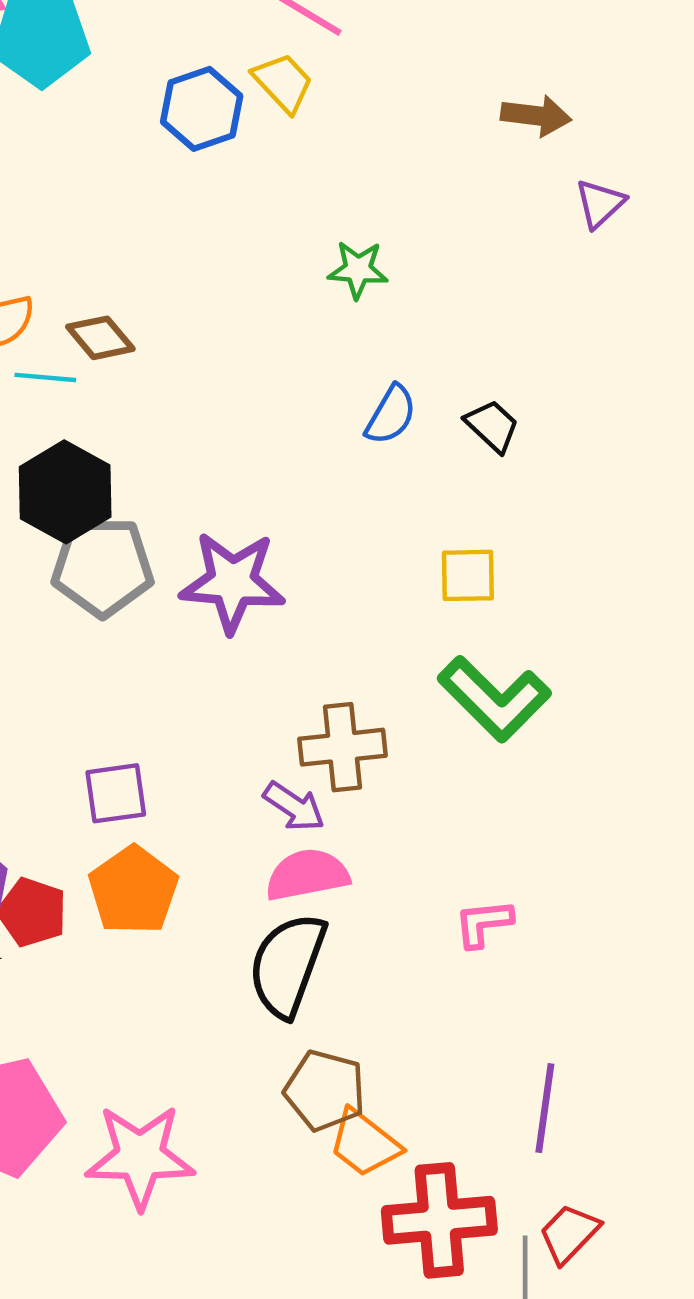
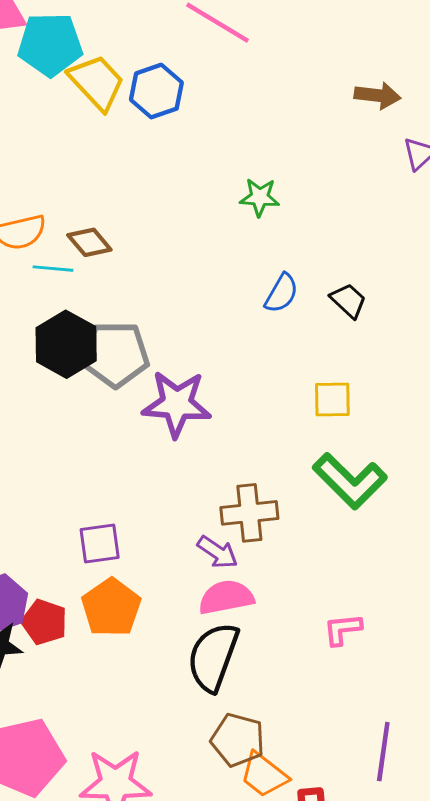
yellow trapezoid: (283, 83) -> (97, 82), moved, size x1.4
gray pentagon: (103, 567) -> (116, 354), moved

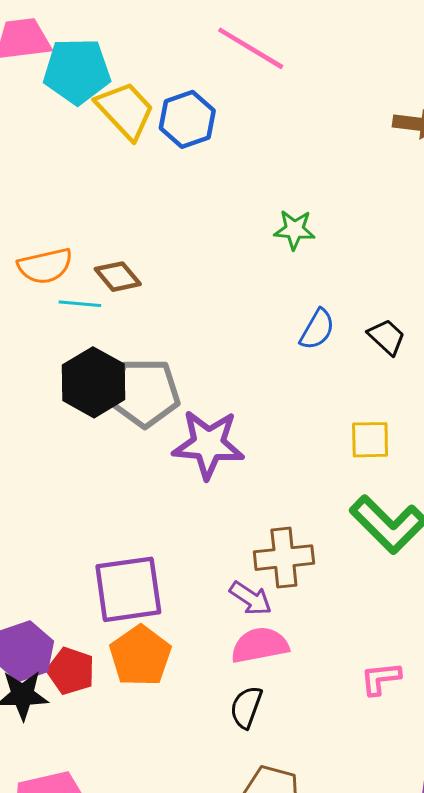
purple square: (100, 544) -> (128, 589), size x1.6
black semicircle: (213, 657) -> (246, 707), size x0.6

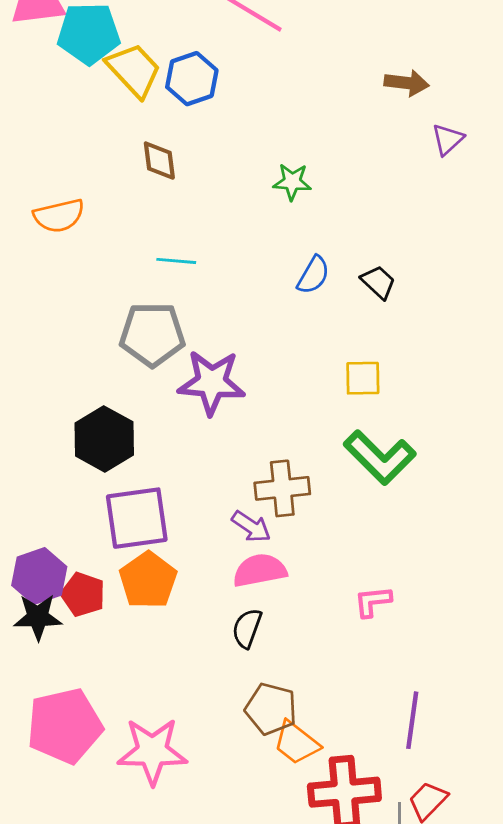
brown diamond: (118, 277) -> (159, 161), moved, turned 33
cyan line: (80, 304) -> (176, 261), moved
black hexagon: (94, 382) -> (104, 439), moved

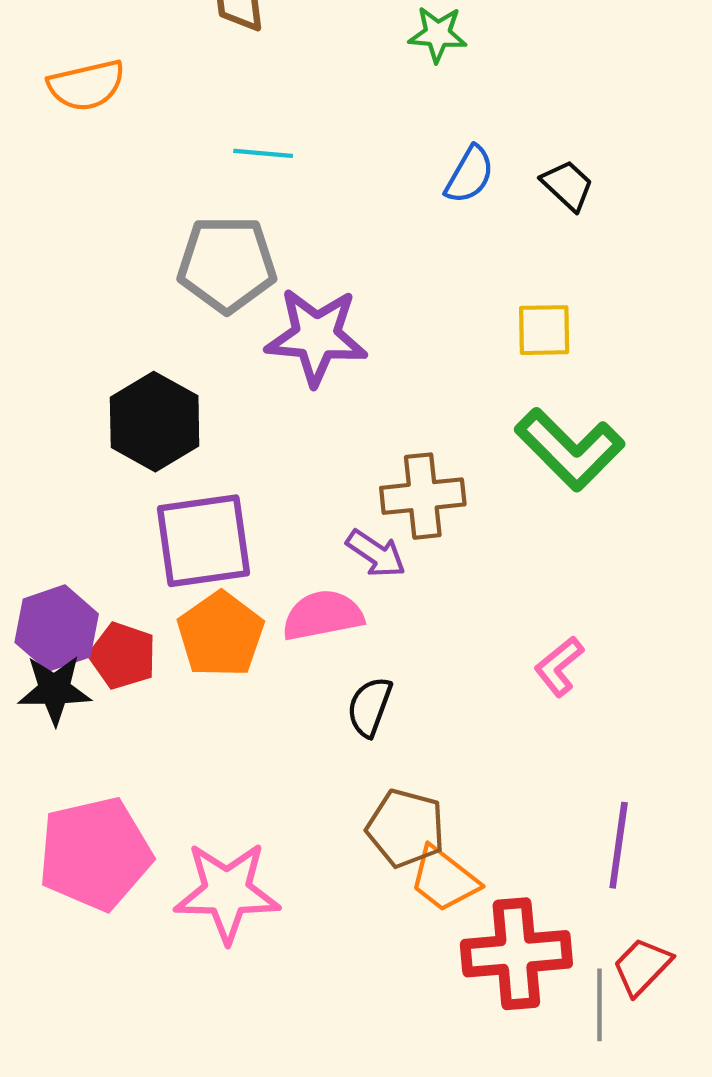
pink semicircle: (260, 570) -> (323, 615), moved
pink L-shape: (373, 601) -> (559, 666), turned -33

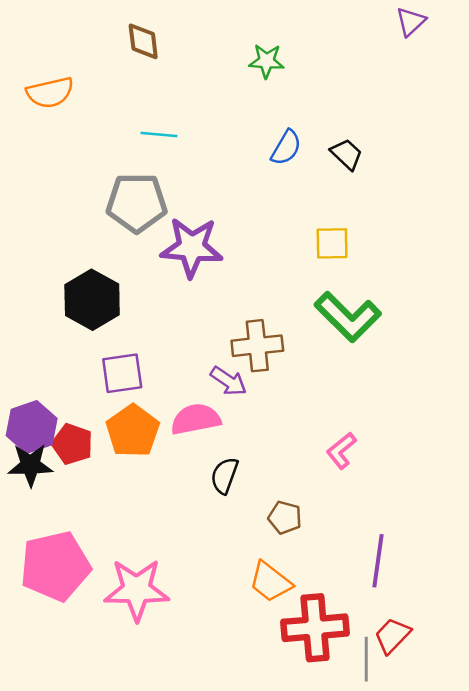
purple square: (204, 541) -> (122, 373), size x0.7
brown pentagon: (406, 828) -> (285, 518), moved, size x0.7

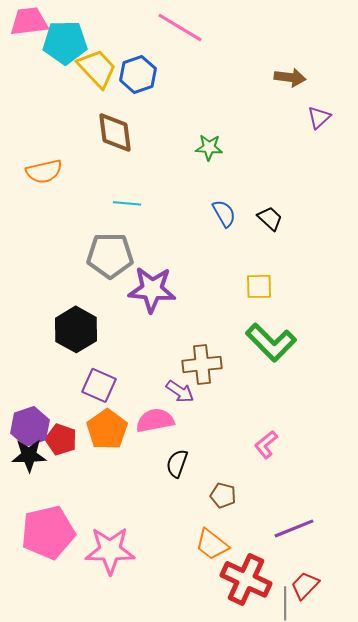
brown diamond: (143, 41) -> (115, 132), size x1.4
blue semicircle: (286, 148) -> (224, 213), turned -60
purple square: (122, 373) -> (99, 385), turned 32
purple line: (378, 561) -> (294, 528), turned 60
red cross: (315, 628) -> (246, 579), turned 30

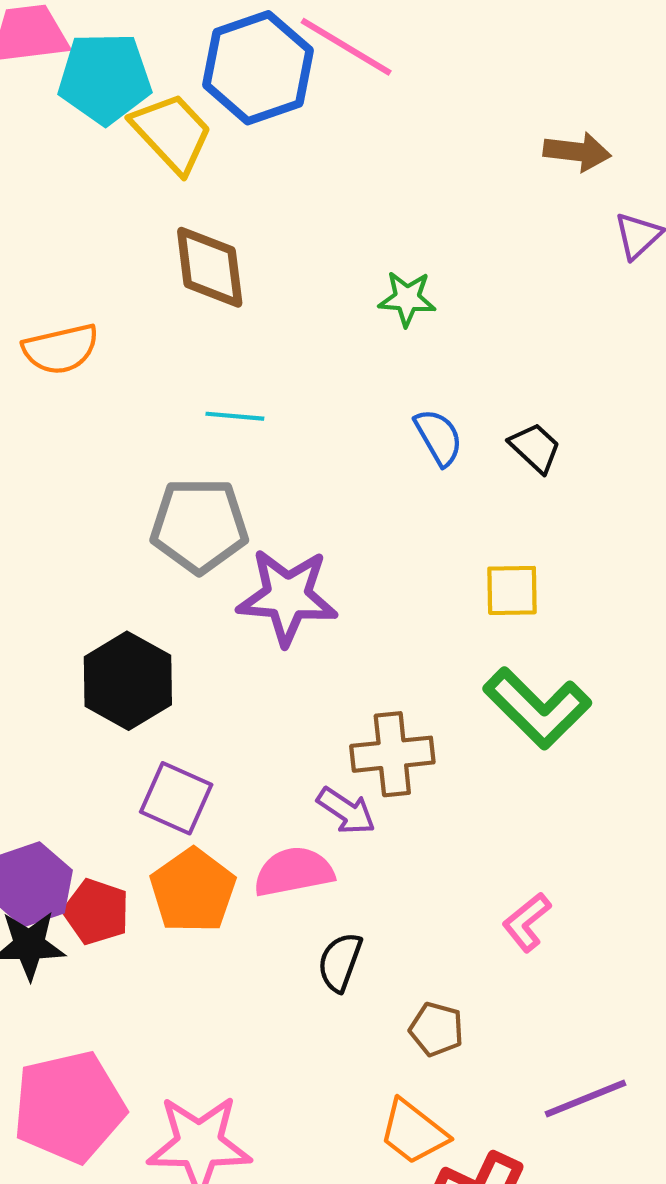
blue hexagon: (138, 74) -> (258, 68), moved, size x1.4

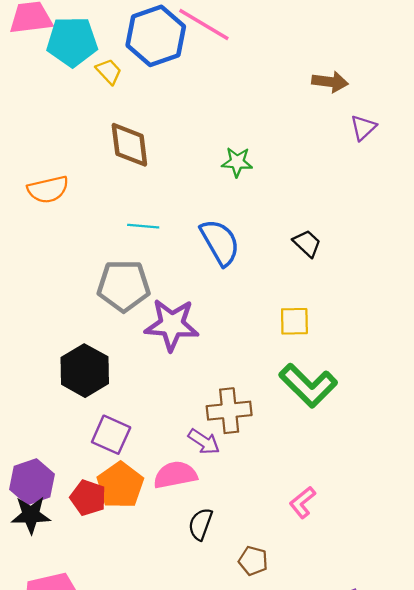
yellow trapezoid: (172, 133) -> (109, 71), size x0.6
blue semicircle: (439, 437) -> (220, 242), moved, size x1.5
red pentagon: (96, 912) -> (88, 498), moved

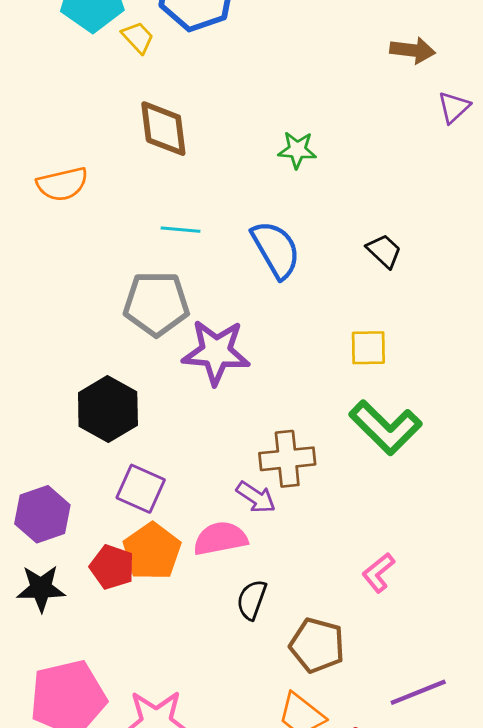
purple hexagon: (32, 482) -> (42, 514), moved
brown pentagon: (253, 561) -> (317, 645), size x1.5

